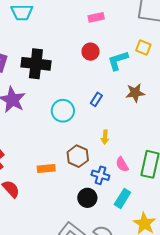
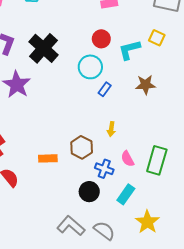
black cross: (36, 64) -> (44, 48), turned 32
cyan circle: (63, 111) -> (90, 67), moved

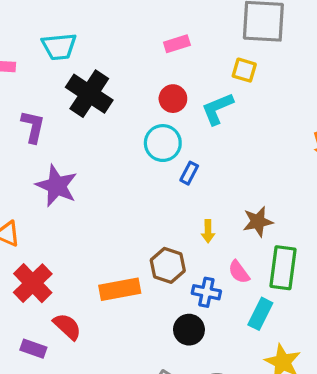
yellow square: (157, 38) -> (244, 70), moved
black cross: (44, 48) -> (89, 94), moved
brown star: (146, 85) -> (258, 222), moved
orange rectangle: (48, 158) -> (120, 289), size x1.4
cyan rectangle: (126, 194) -> (260, 314), moved

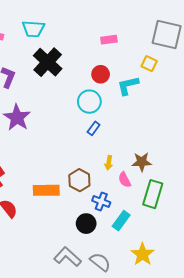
blue rectangle: (189, 173) -> (94, 128), moved
pink semicircle: (239, 272) -> (125, 180), moved
cyan rectangle: (260, 314) -> (121, 221), moved

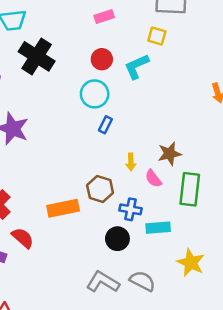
cyan rectangle: (121, 221) -> (158, 228), turned 60

